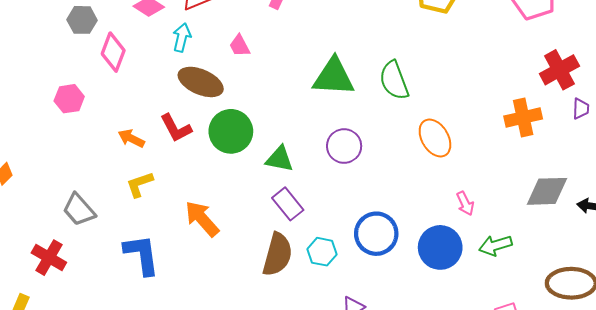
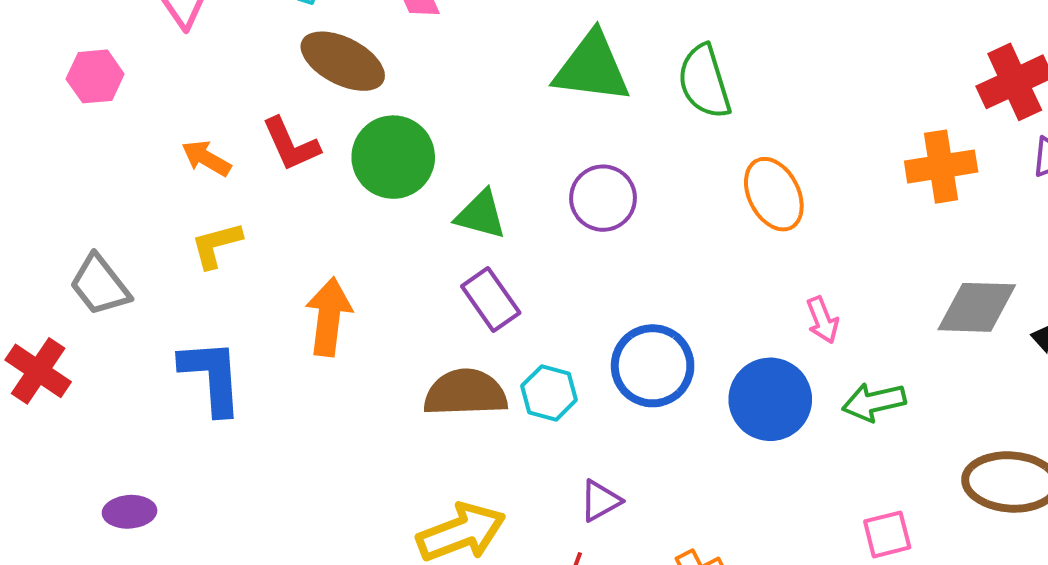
orange arrow: (202, 219) -> (329, 317), turned 45
brown semicircle: (277, 254) -> (465, 393), turned -111

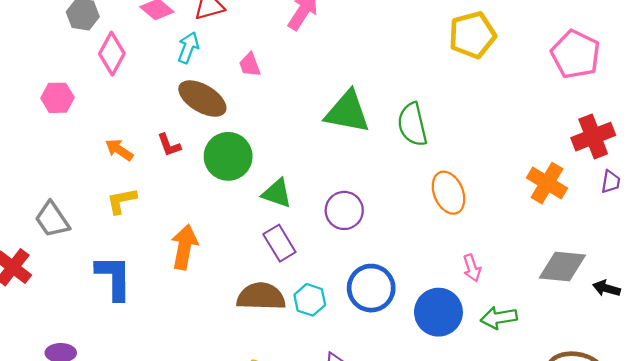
red L-shape: (291, 144) -> (169, 145), size x0.7
orange cross: (941, 167) -> (547, 183), turned 36
purple circle: (603, 198) -> (344, 210), moved

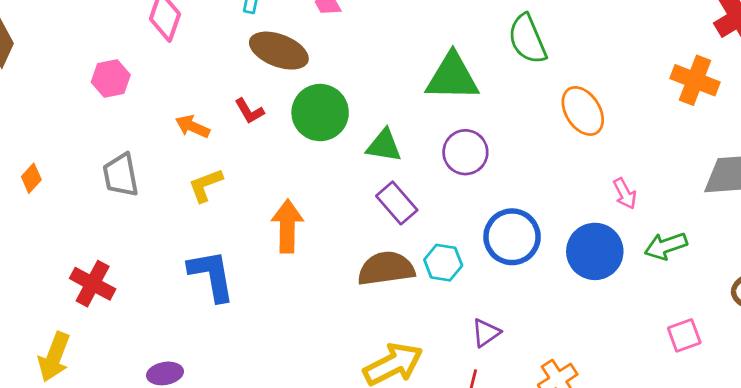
green triangle: (347, 112) -> (452, 77), moved
gray trapezoid: (52, 220) -> (121, 175), moved, turned 33

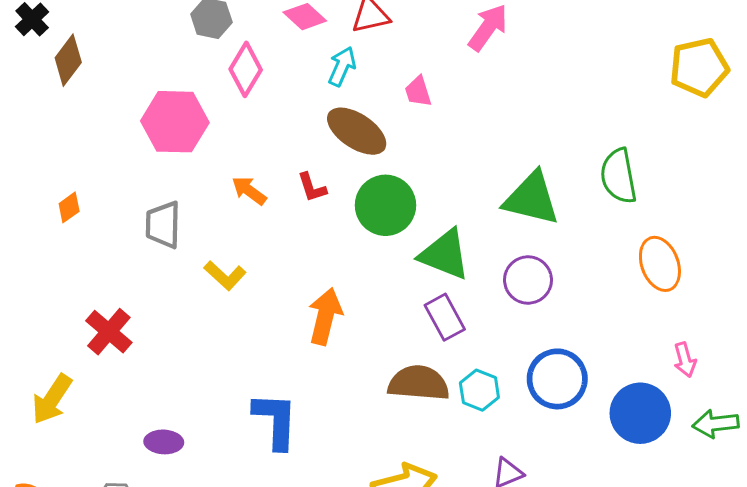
pink hexagon: (111, 79) -> (175, 122), size x1.6
green triangle: (384, 146) -> (445, 254), size x1.4
yellow L-shape: (205, 185) -> (225, 276), moved, turned -129
blue L-shape: (212, 275) -> (276, 421), moved

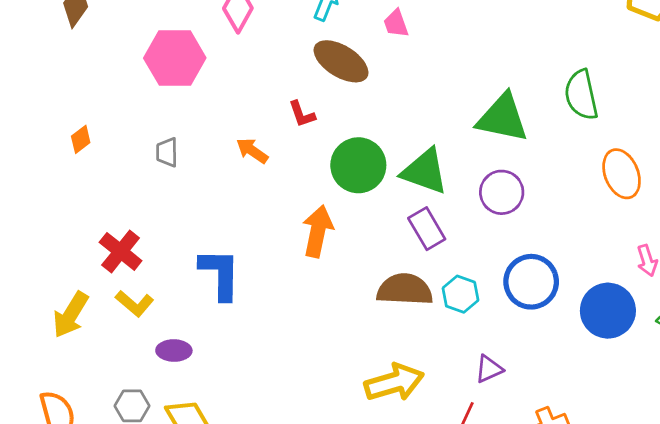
orange arrow: (249, 191) -> (252, 151), moved
green circle: (385, 205) -> (358, 165), moved
gray trapezoid: (163, 225) -> (167, 152), size x0.7
yellow L-shape: (225, 276) -> (135, 303), moved
blue L-shape: (276, 421) -> (220, 274), moved

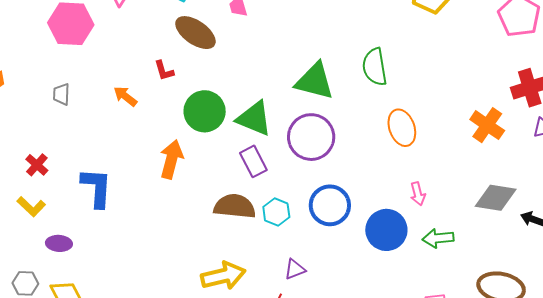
purple circle: (502, 192) -> (311, 137), size x1.4
red cross: (121, 251) -> (37, 165), moved, size x0.7

